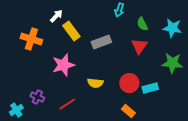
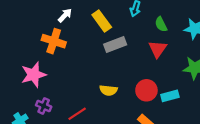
yellow rectangle: (71, 31) -> (102, 21), moved
orange cross: (31, 39) -> (54, 41), moved
pink star: (63, 65) -> (34, 75), moved

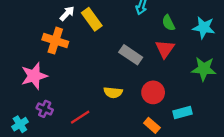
yellow rectangle: (102, 21) -> (92, 19), moved
gray rectangle: (115, 44) -> (131, 55), moved, turned 55
cyan rectangle: (170, 96) -> (183, 112), moved

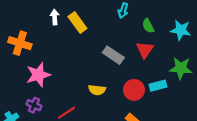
white arrow: (67, 13) -> (55, 17), turned -48
orange cross: (55, 41) -> (20, 43), moved
pink star: (34, 76) -> (38, 75), moved
cyan rectangle: (183, 112) -> (158, 86), moved

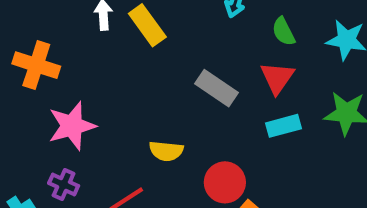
cyan rectangle: (158, 86) -> (284, 126), moved
yellow semicircle: (97, 90) -> (166, 151), moved
red circle: (134, 90) -> (225, 182), moved

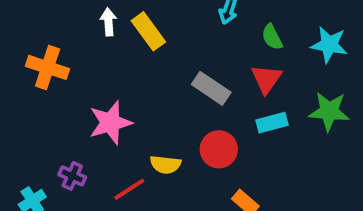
pink star: (72, 126) -> (110, 123), moved
yellow semicircle: (166, 151) -> (165, 165), moved
red circle: (225, 182) -> (219, 149), moved

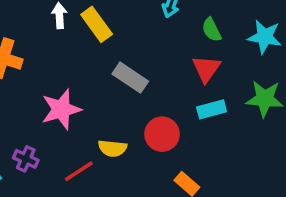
gray rectangle: (211, 88) -> (130, 78), moved

